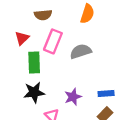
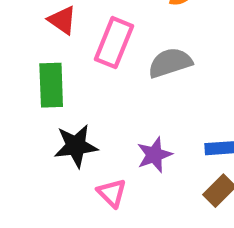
red triangle: (22, 38) -> (62, 20), moved, turned -40
green rectangle: (34, 62) -> (51, 85), moved

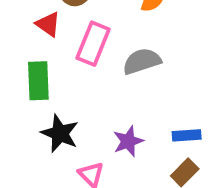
black star: (76, 146) -> (60, 133), turned 30

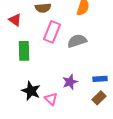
red triangle: (48, 24) -> (15, 20), moved
black star: (60, 133) -> (31, 91), moved

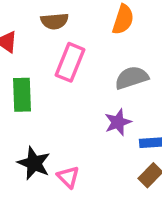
gray semicircle: (77, 41) -> (132, 78), moved
purple star: (70, 82) -> (118, 122), moved

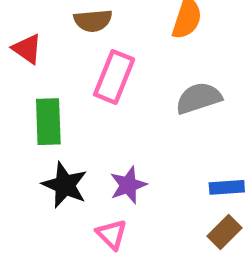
purple star: (118, 122) -> (128, 185), moved
black star: (34, 163) -> (65, 185), moved

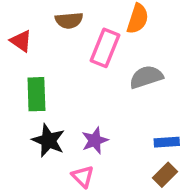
pink rectangle: (114, 77) -> (105, 48), moved

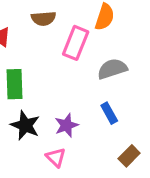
blue rectangle: (167, 142) -> (109, 113), moved, turned 65

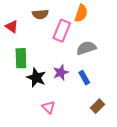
black star: (25, 125) -> (36, 78), moved
purple star: (66, 125) -> (61, 72), moved

